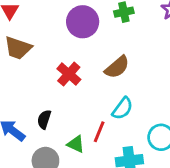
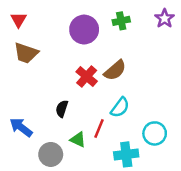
red cross: (69, 74) -> (87, 77), moved
black semicircle: (44, 119) -> (62, 109), moved

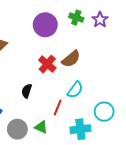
purple star: (165, 18) -> (100, 20), moved
green cross: (121, 21) -> (76, 18), turned 32
green triangle: (78, 140) -> (41, 127), moved

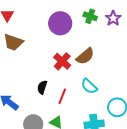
cyan semicircle: (75, 90) -> (89, 86), turned 96
red line: (58, 107) -> (62, 96), moved

